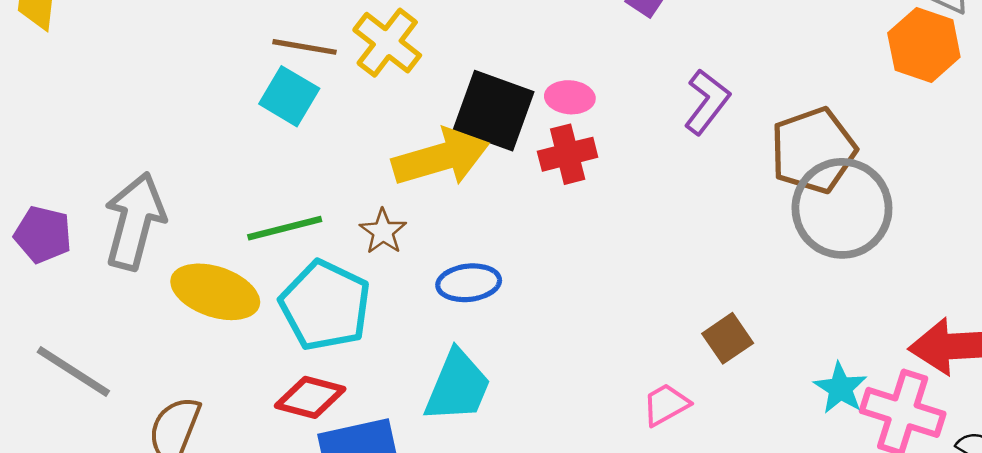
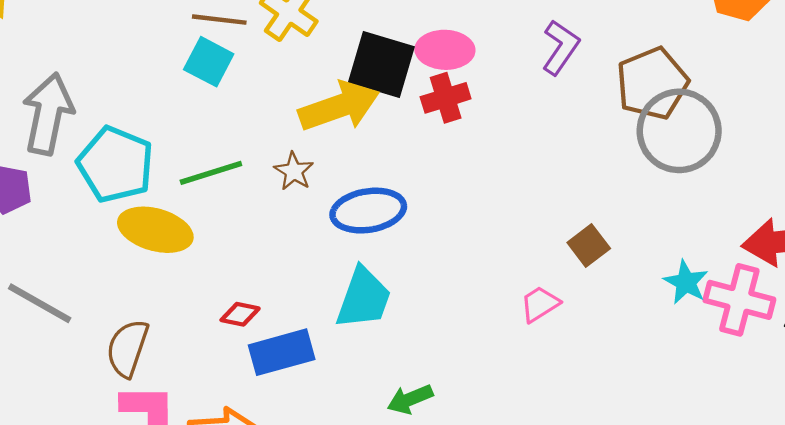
pink ellipse: (570, 97) -> (445, 50), size x1.4
gray arrow: (135, 221) -> (48, 114), moved
blue ellipse: (469, 283) -> (368, 211), size x1.4
cyan pentagon: (325, 305) -> (115, 164), moved
red diamond: (310, 397) -> (240, 314), size x0.7

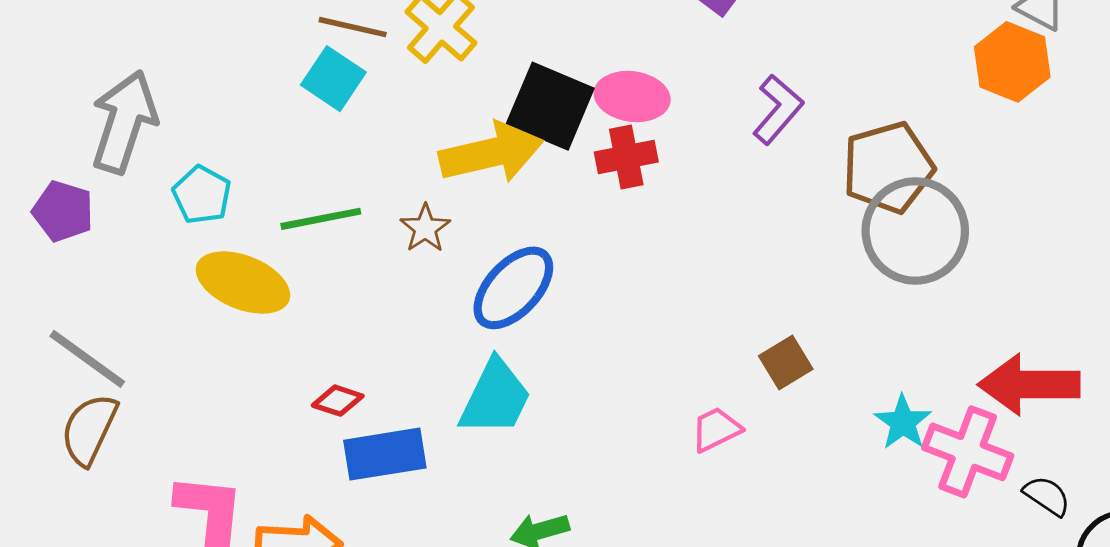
cyan pentagon: (115, 164) -> (202, 195), size x0.6
blue ellipse: (368, 211) -> (513, 288), turned -44
brown semicircle: (127, 348) -> (89, 429), moved

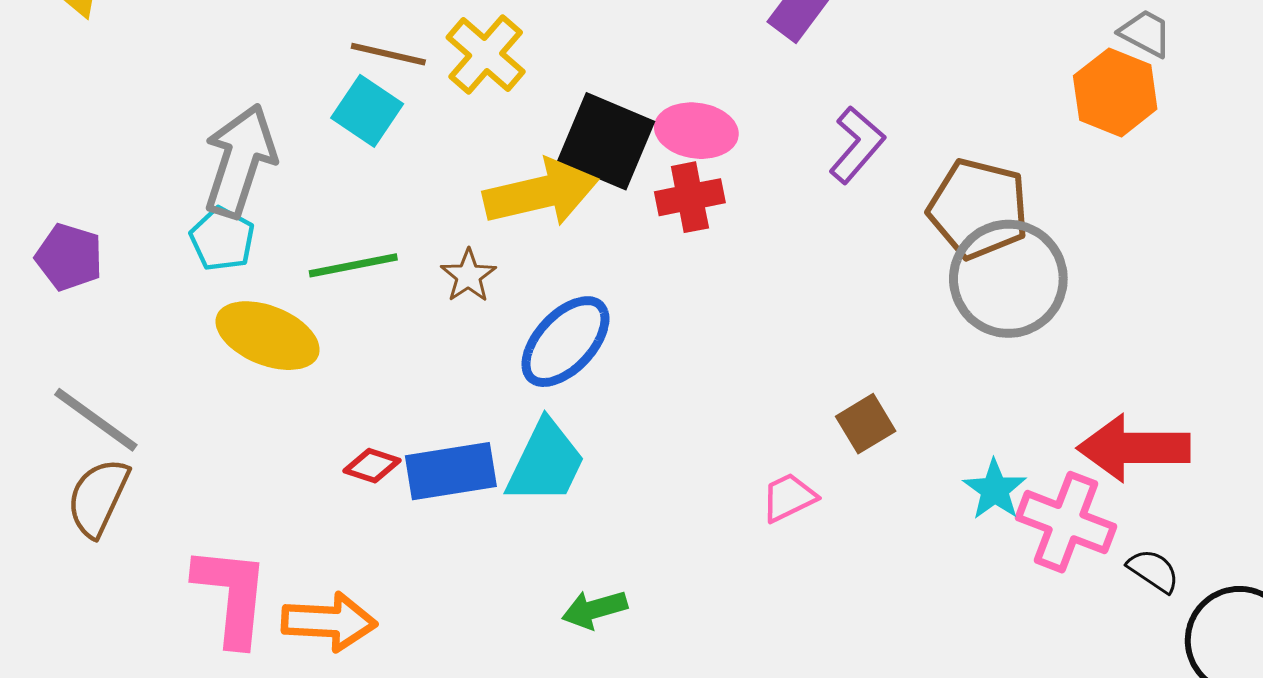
gray arrow: (124, 122) -> (240, 161), moved
brown pentagon: (888, 167) -> (978, 209), turned 30
blue rectangle: (385, 454) -> (451, 471), moved

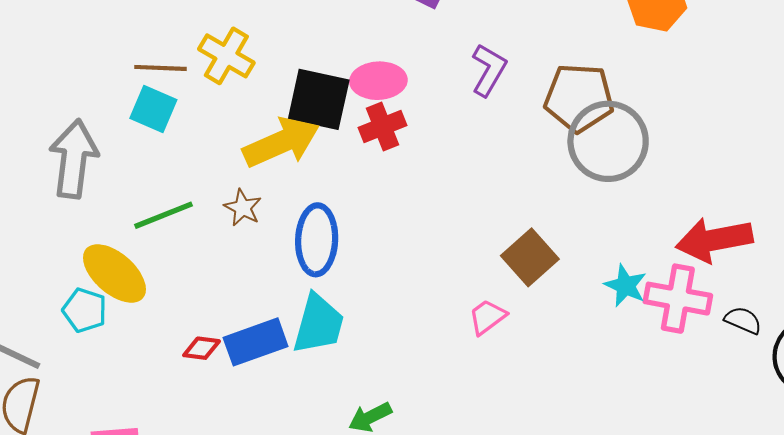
cyan pentagon: (222, 239) -> (85, 310), moved
yellow ellipse: (268, 336) -> (114, 273), turned 30
blue ellipse: (565, 342) -> (317, 240), turned -30
brown square: (866, 424) -> (530, 257), size x1.4

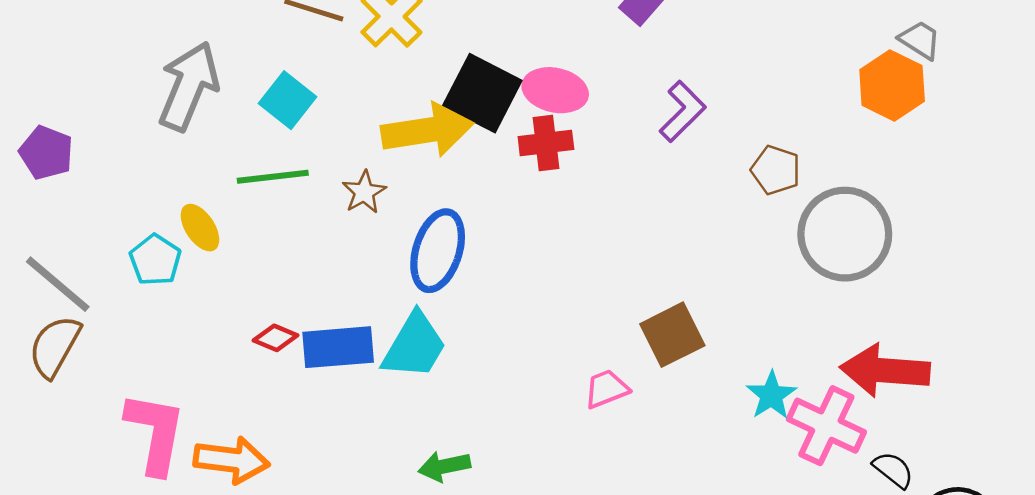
brown pentagon: (579, 98) -> (776, 170), size x0.6
cyan square: (153, 109) -> (288, 100), moved
gray circle: (608, 141) -> (845, 234), moved
yellow ellipse: (114, 273) -> (200, 228), size x0.6

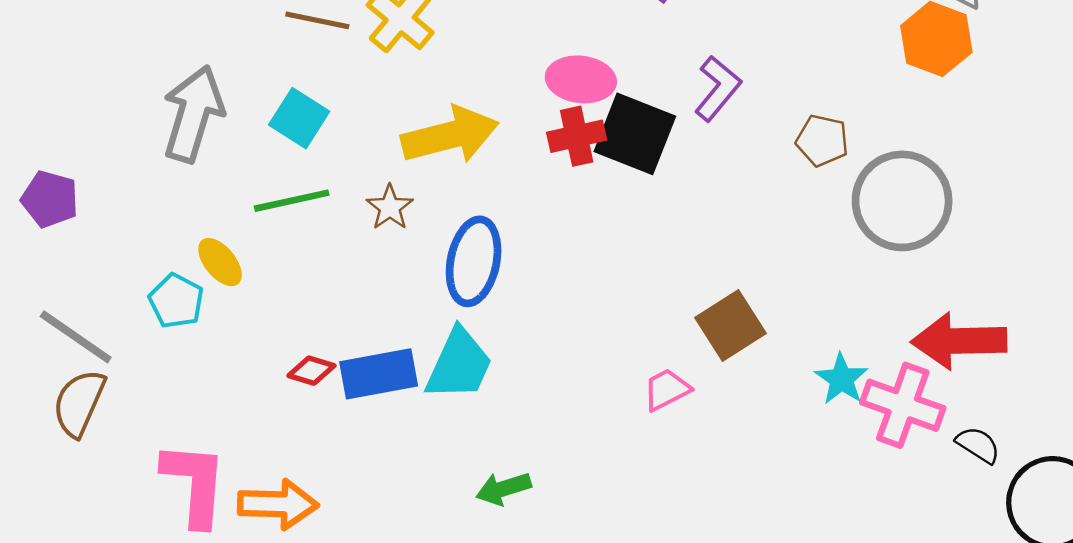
black square: (482, 93) -> (635, 134), moved

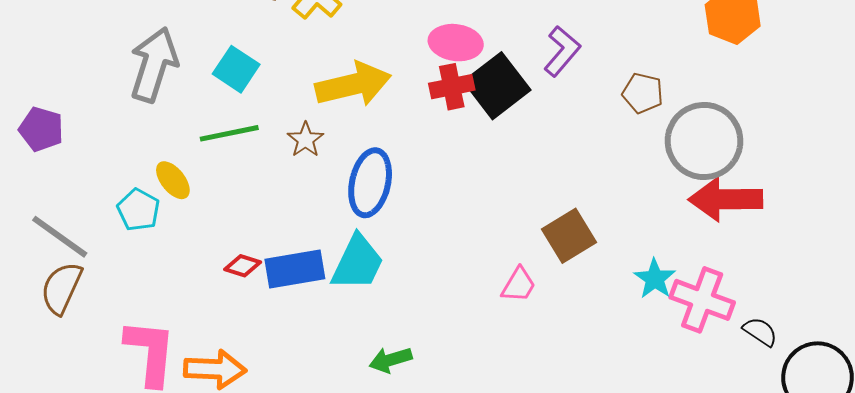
black square: (635, 134) -> (497, 86), turned 30
red arrow: (959, 341) -> (726, 199), moved
pink trapezoid: (667, 390) -> (519, 285), turned 147

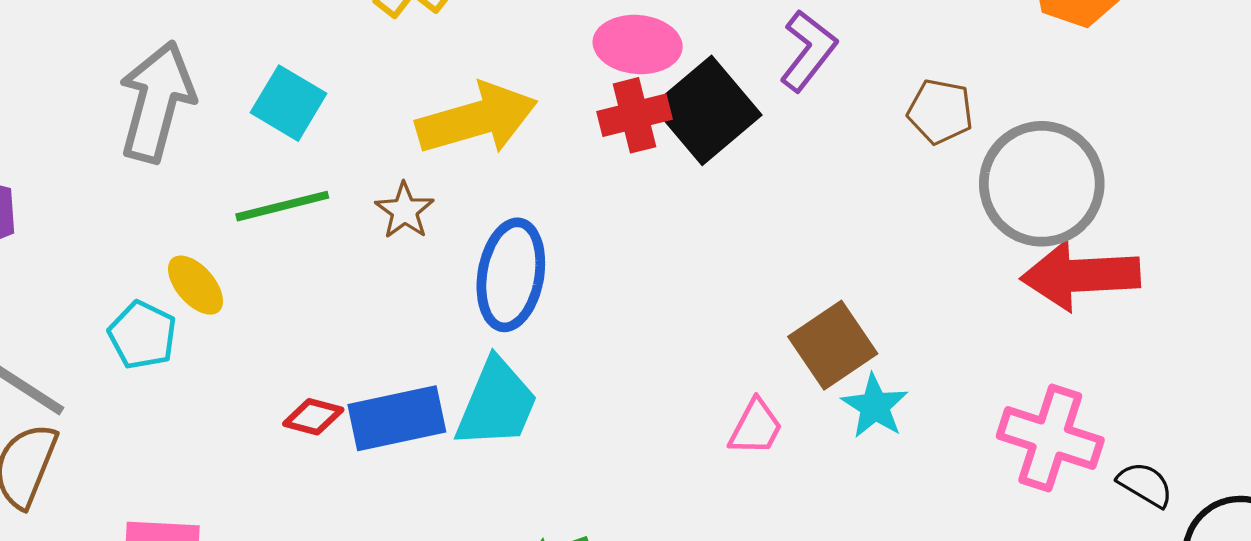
cyan star: (655, 279) -> (875, 406), moved

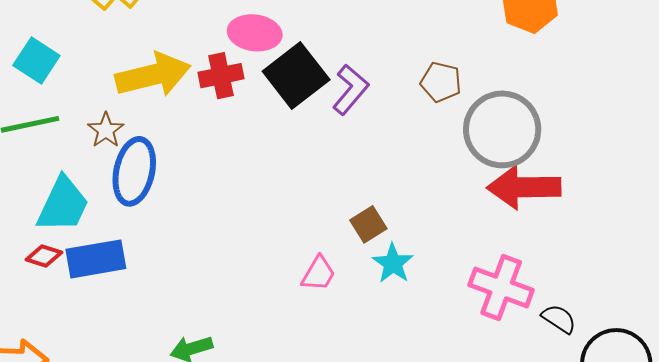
purple L-shape: (808, 51) -> (351, 90), moved
red cross: (634, 115) -> (221, 76), moved
blue ellipse: (511, 275) -> (134, 171), moved
brown square: (833, 345) -> (368, 224), size x0.7
cyan trapezoid: (497, 404) -> (63, 205), moved

